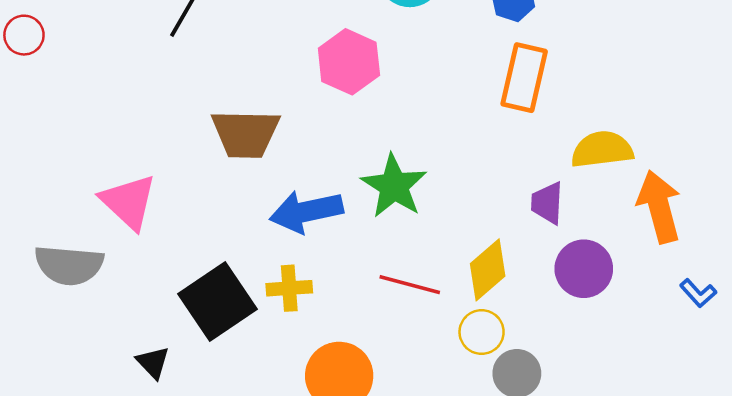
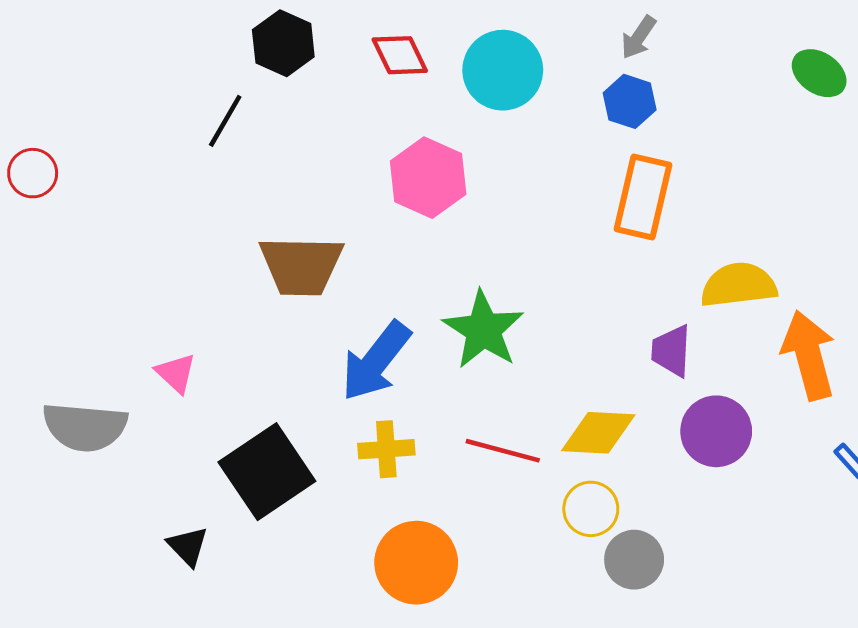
red circle: (24, 35) -> (33, 173), moved
pink triangle: (129, 202) -> (176, 373), moved, size x0.6
blue arrow: (306, 212) -> (376, 361), turned -40
yellow diamond: (488, 270) -> (598, 433), turned 44
yellow cross: (289, 288) -> (386, 449), moved

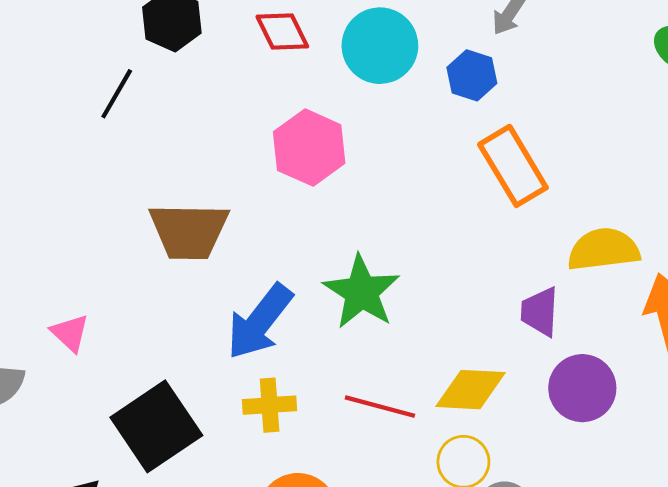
blue hexagon: (630, 101) -> (472, 75), moved
orange rectangle: (643, 197) -> (513, 166), turned -44

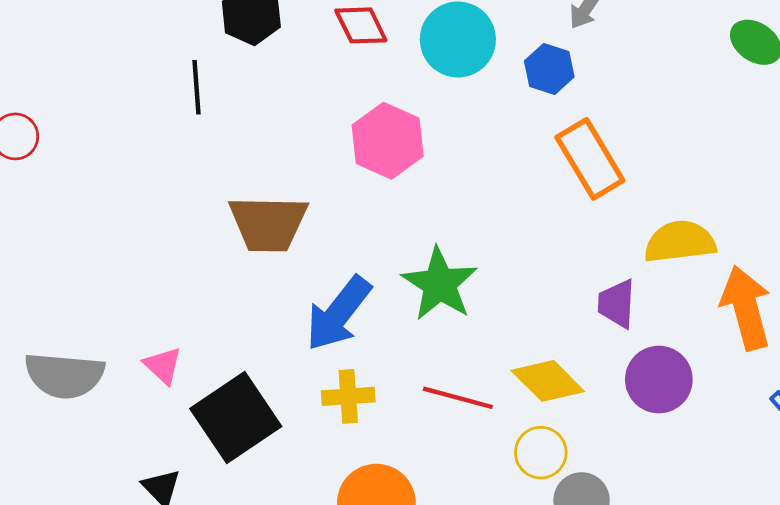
black line: (117, 94) -> (197, 87), turned -34
pink triangle: (70, 333) -> (163, 365), moved
yellow diamond: (470, 390) -> (548, 381), turned 42

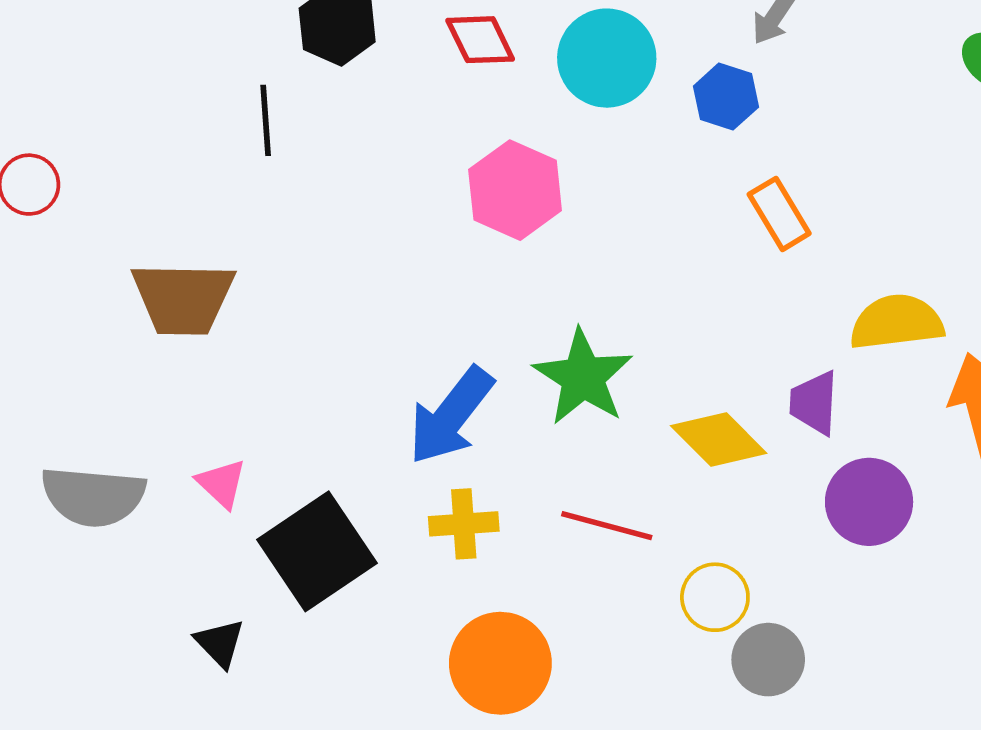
orange rectangle: (590, 159) -> (779, 214), size x0.7
brown trapezoid: (268, 224) -> (183, 298), moved
yellow diamond: (548, 381) -> (719, 439), moved

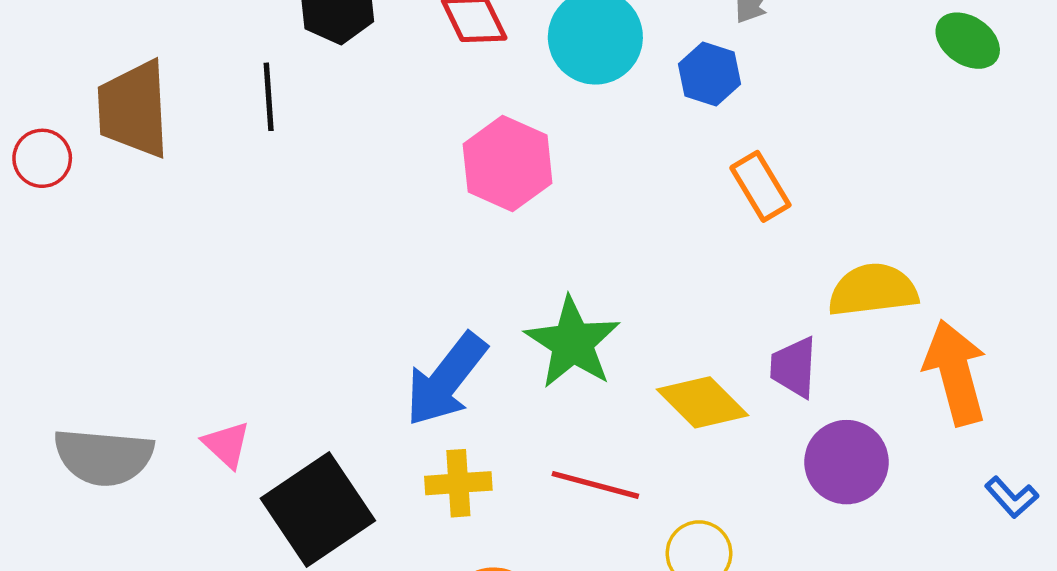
brown trapezoid: (183, 298) -> (133, 109), moved, turned 86

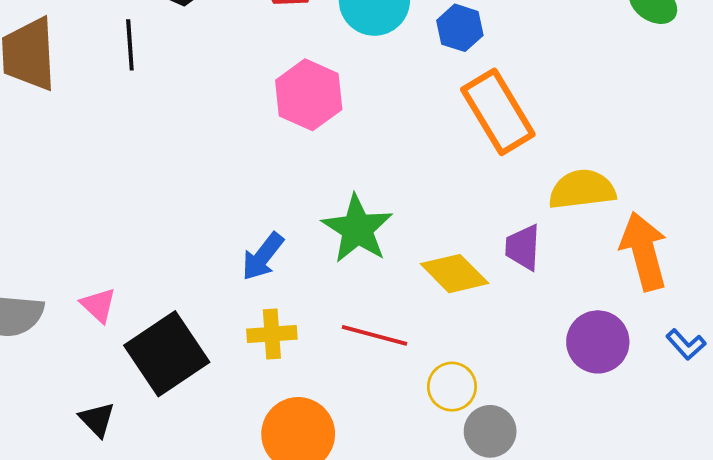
orange rectangle: (760, 186) -> (498, 112), size x1.6
blue arrow: (446, 380) -> (263, 256), size x0.7
purple circle: (846, 462) -> (598, 342), moved

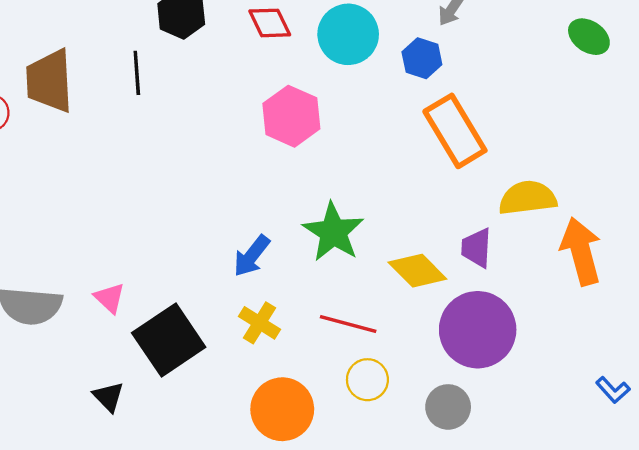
yellow cross: (272, 334) -> (260, 323), turned 36
purple circle: (598, 342) -> (478, 330), moved, size x1.4
blue L-shape: (686, 345) -> (613, 390), moved
yellow circle: (452, 387) -> (367, 380), moved

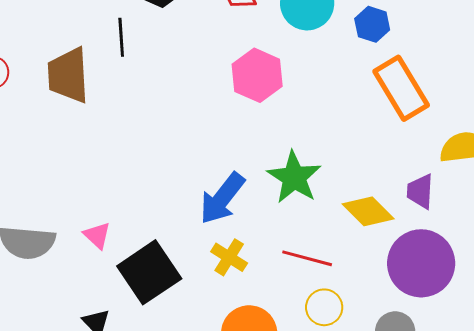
brown trapezoid: (49, 81) -> (68, 75), moved
blue arrow: (252, 256) -> (222, 198), size x1.4

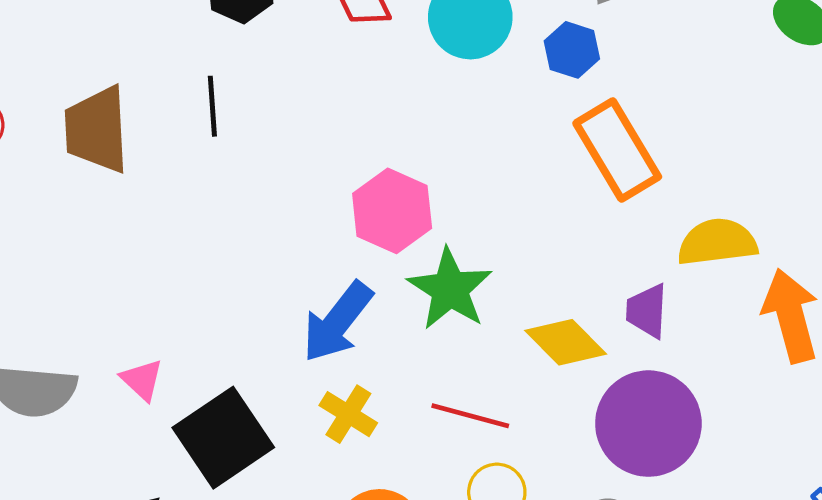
black line: (121, 37) -> (212, 106), moved
pink hexagon: (257, 75) -> (392, 211), moved

